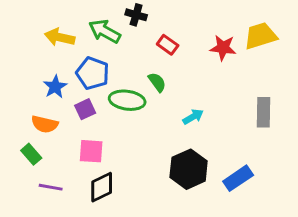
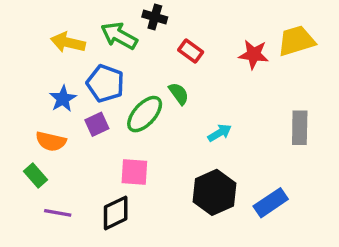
green ellipse: (127, 100) -> (145, 114), turned -56
pink square: (91, 151) -> (134, 172), moved

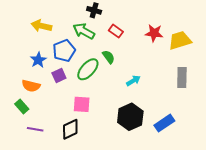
green arrow: (119, 36) -> (84, 31), moved
yellow trapezoid: (296, 41) -> (180, 40), moved
blue pentagon: (105, 83) -> (64, 51), turned 30

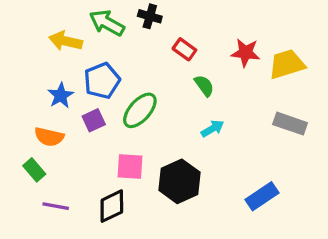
green arrow: (84, 31) -> (107, 23), moved
green semicircle: (109, 57) -> (204, 86), moved
gray rectangle: (182, 78) -> (290, 124), turned -72
black hexagon: (130, 117) -> (179, 181), moved

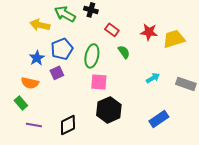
green ellipse: (140, 110) -> (92, 56), moved, turned -30
gray rectangle: (290, 124) -> (186, 84), moved
cyan arrow: (213, 129) -> (153, 78), moved
pink square: (130, 166) -> (99, 82), moved

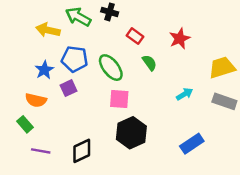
red star: (149, 32) -> (180, 39), turned -30
yellow trapezoid: (174, 39) -> (222, 68), moved
blue pentagon: (62, 49) -> (75, 59), turned 30
green ellipse: (92, 56) -> (111, 68), turned -50

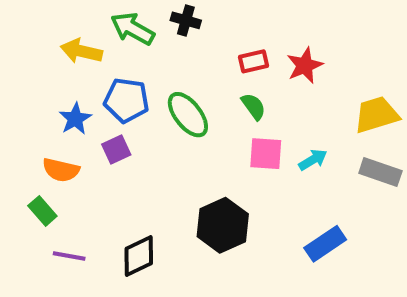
red rectangle: (135, 36) -> (253, 61), moved, turned -49
pink square: (119, 99) -> (266, 154), moved

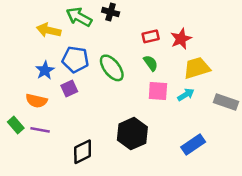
yellow trapezoid: (376, 115) -> (197, 68), moved
green rectangle: (42, 211) -> (16, 125), moved
purple line: (69, 256) -> (40, 130), moved

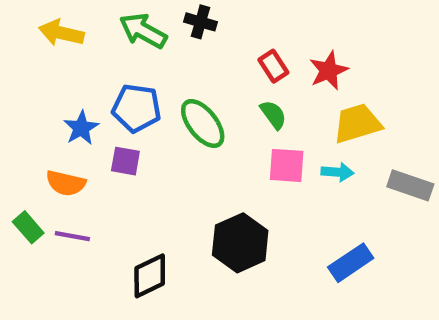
yellow arrow: (49, 30) -> (61, 33), moved
red rectangle: (151, 36) -> (273, 66), turned 70
purple square: (69, 89) -> (125, 161), turned 35
cyan arrow: (186, 95) -> (337, 172), turned 35

